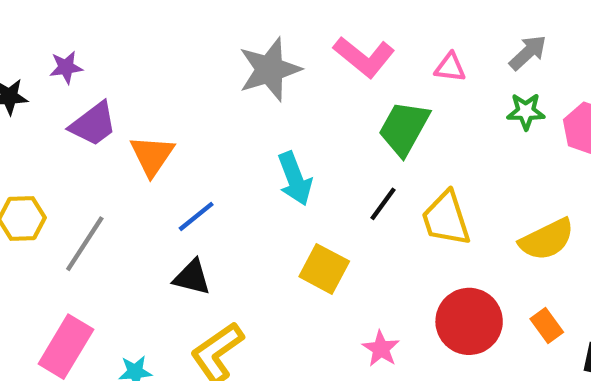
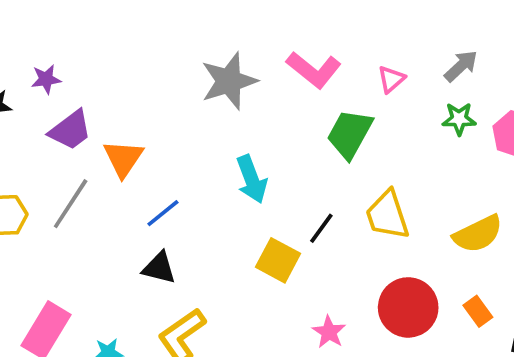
pink triangle: (450, 67) -> (391, 79), turned -48
black line: (383, 204) -> (321, 228), moved
gray line: (85, 244) -> (71, 204), moved

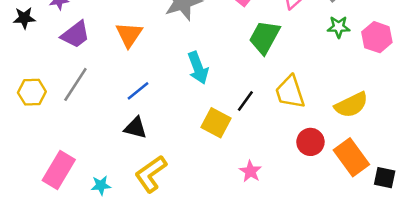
orange triangle: (123, 158) -> (129, 35), moved
red circle: (408, 307) -> (310, 142), moved, size x0.7
orange rectangle: (478, 311) -> (351, 157), size x1.8

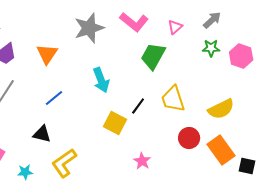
black triangle: (135, 128) -> (42, 134), moved

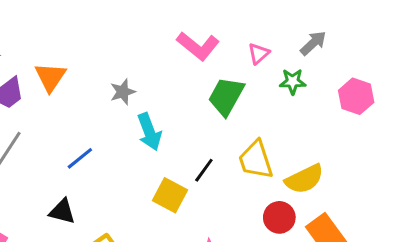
gray star: (89, 28) -> (123, 92), moved, size x0.6
green star: (211, 48) -> (293, 82), moved
orange triangle: (47, 54) -> (50, 77), moved
yellow semicircle: (221, 109) -> (304, 179), moved

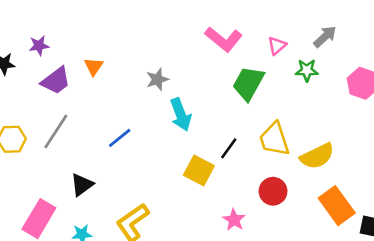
orange triangle: (50, 77) -> (94, 66), size x0.7
black triangle: (62, 211) -> (82, 185), moved, turned -50
red circle: (279, 217) -> (273, 191), moved

